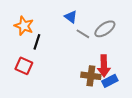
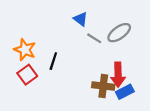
orange star: (24, 26) -> (25, 50), moved
black line: (37, 42) -> (53, 61), moved
red square: (24, 66) -> (27, 75), turned 30

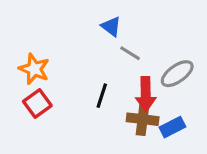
gray ellipse: (119, 33) -> (177, 74), moved
black line: (53, 61) -> (102, 96), moved
red arrow: (118, 75) -> (146, 94), moved

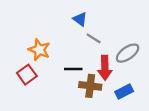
orange star: (34, 69) -> (39, 50), moved
black line: (102, 96) -> (73, 69), turned 72
brown cross: (143, 119) -> (90, 86), moved

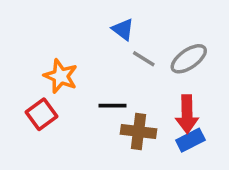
gray ellipse: (128, 53) -> (189, 59), moved
red arrow: (105, 68) -> (187, 114), moved

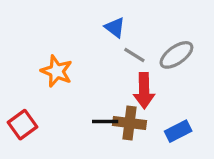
black line: (113, 106) -> (105, 121), moved
red square: (42, 114) -> (23, 125), moved
red arrow: (187, 114) -> (144, 91), moved

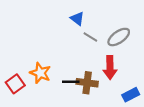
orange star: (57, 71) -> (40, 73), moved
red arrow: (144, 91) -> (110, 68), moved
blue rectangle: (178, 131) -> (131, 95), moved

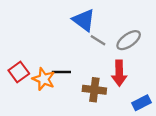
blue triangle: (77, 18) -> (84, 20), size x1.5
black line: (71, 82) -> (61, 72), moved
red square: (15, 84) -> (19, 72), moved

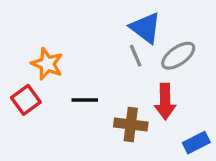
blue triangle: (84, 20) -> (145, 28), moved
gray line: (98, 40) -> (136, 56), turned 35
orange star: (44, 79) -> (47, 64), moved

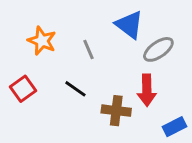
gray line: (136, 56) -> (89, 49), moved
orange star: (47, 64) -> (42, 41), moved
black line: (85, 100) -> (75, 89), turned 35

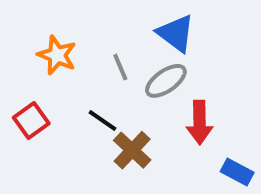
gray ellipse: (158, 49) -> (166, 81), moved
brown cross: (116, 111) -> (132, 150), moved, turned 36
blue rectangle: (174, 127) -> (237, 172), turned 55

